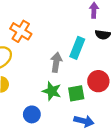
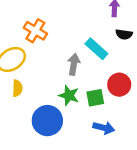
cyan rectangle: (77, 48) -> (96, 49), turned -70
blue circle: (32, 114) -> (47, 121), size x1.6

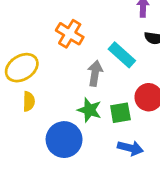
orange cross: (35, 31) -> (70, 34), moved

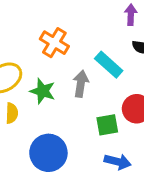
green star: (89, 110) -> (43, 91), moved

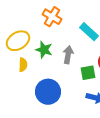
gray arrow: (81, 84) -> (68, 55), moved

